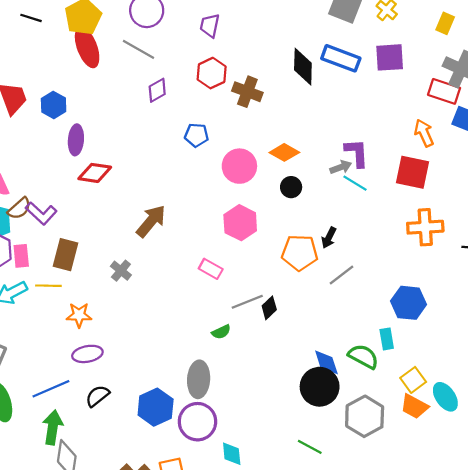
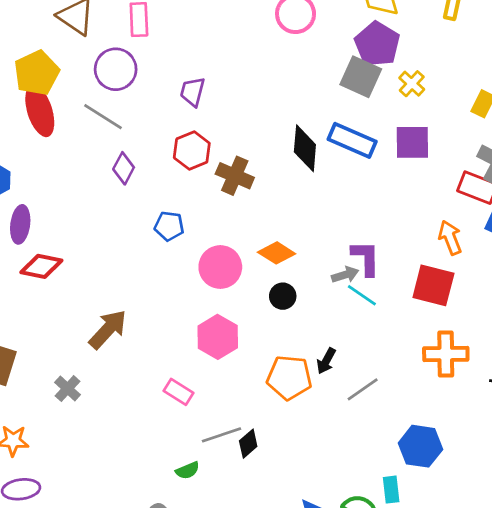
purple diamond: (157, 90) -> (124, 168), turned -35
gray line: (342, 275) -> (363, 389), moved

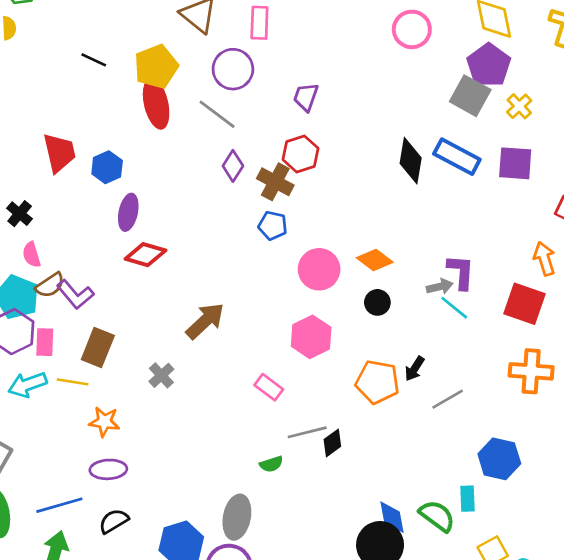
brown cross: (235, 176) -> (275, 182), moved

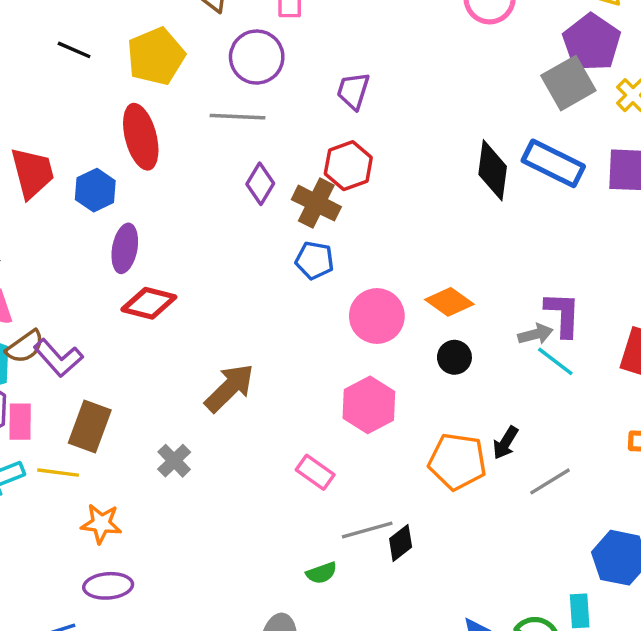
gray square: (470, 96) -> (568, 83), turned 33
red ellipse: (156, 104) -> (141, 137), moved
gray line: (217, 114) -> (237, 117), turned -33

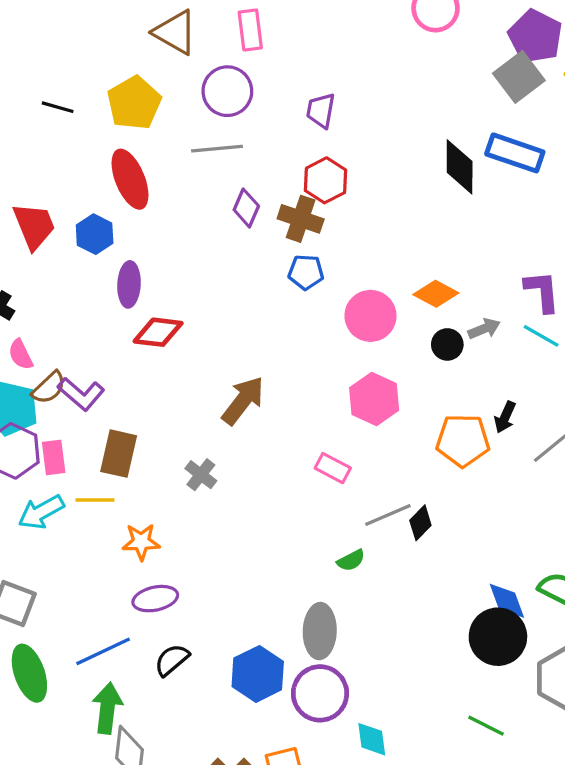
gray arrow: (535, 334) -> (484, 329), moved

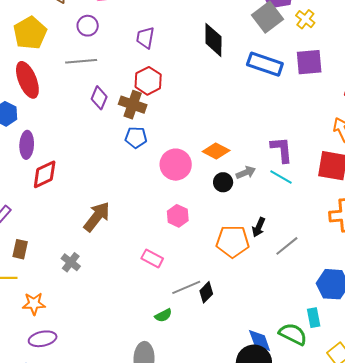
purple circle: (227, 91) -> (88, 26), size x0.7
black diamond: (460, 167) -> (213, 40), moved
red diamond: (158, 332) -> (45, 174), turned -32
pink hexagon: (374, 399) -> (178, 216), size x0.7
brown rectangle: (119, 454) -> (20, 249), size x0.7

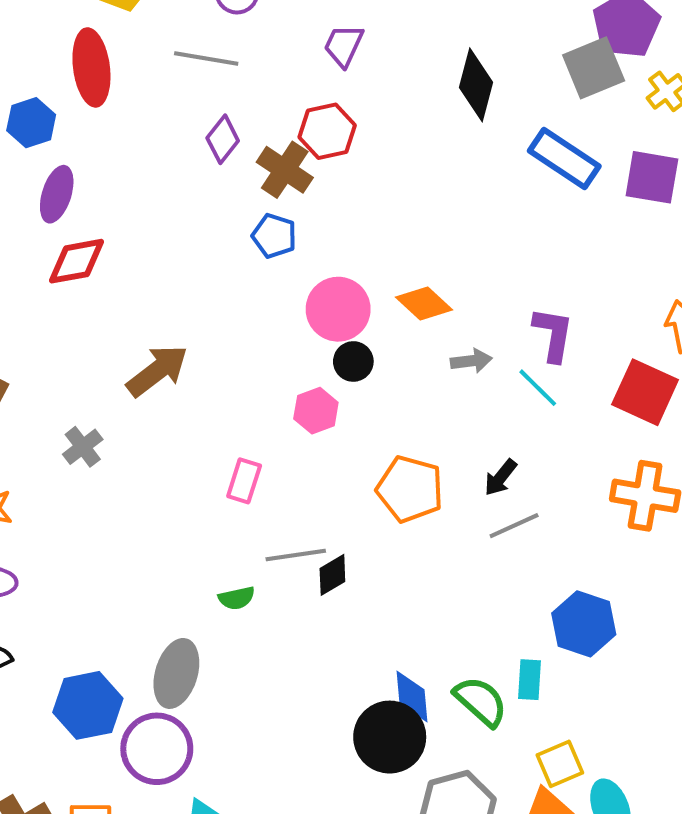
black circle: (223, 182) -> (353, 361), moved
black arrow: (259, 227) -> (501, 478), moved
pink rectangle: (152, 258) -> (244, 481), turned 65

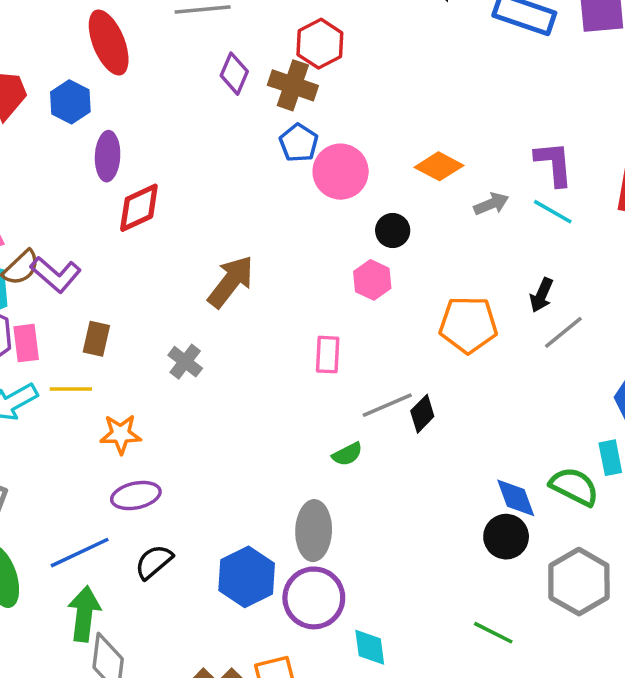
blue pentagon: (274, 236) -> (299, 143), turned 30
pink circle: (338, 309) -> (341, 172), moved
black circle: (390, 737) -> (506, 537), size x0.7

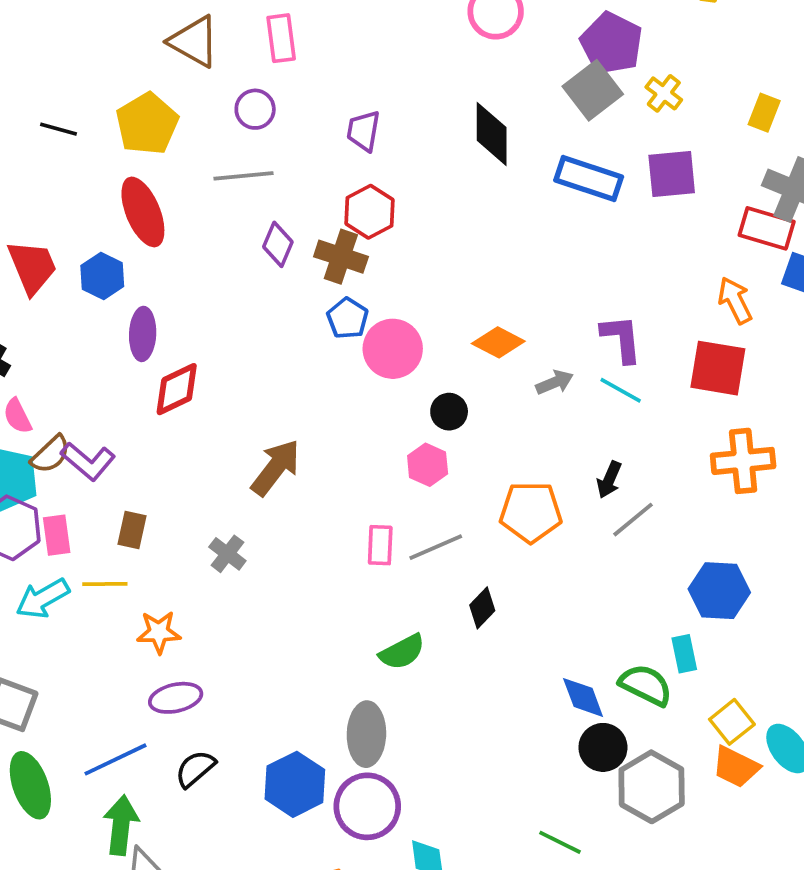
gray line: (387, 405) -> (436, 547), moved
green semicircle: (347, 454) -> (402, 652), size x1.4
black circle: (506, 537) -> (603, 747), moved

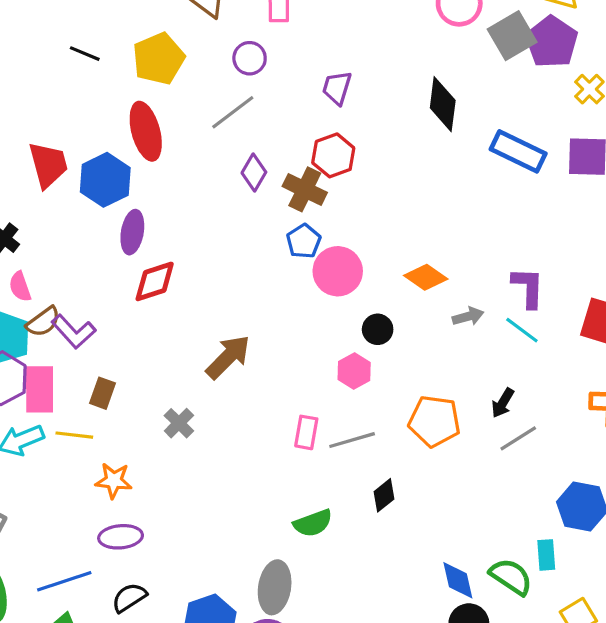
gray square: (593, 90) -> (512, 36), moved
gray line: (243, 176) -> (233, 112), turned -39
blue hexagon: (102, 276) -> (105, 180), size x1.4
pink rectangle: (57, 535) -> (40, 389), size x1.4

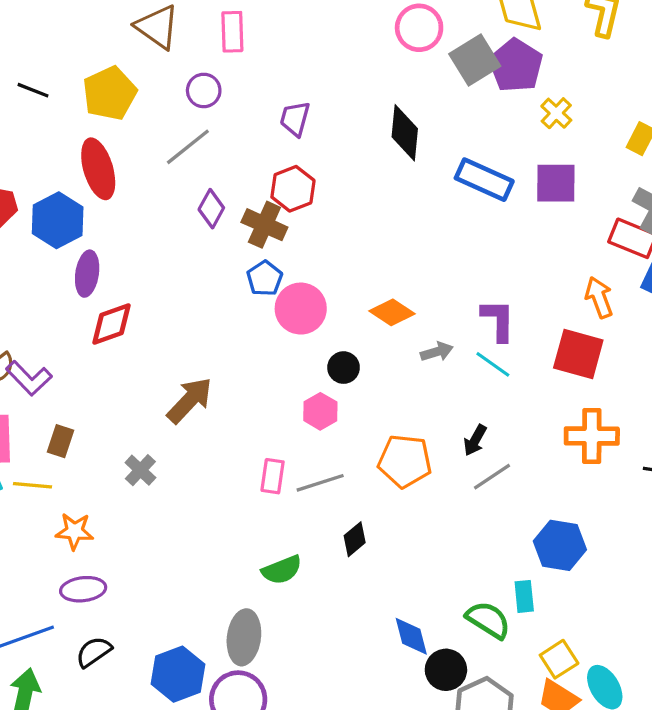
blue diamond: (458, 580) -> (411, 636), moved

